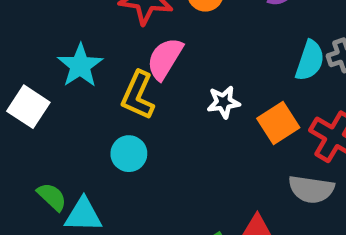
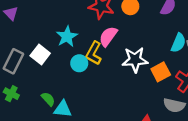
white star: (224, 102) -> (135, 60), size x1.6
cyan circle: (129, 154) -> (79, 63), moved

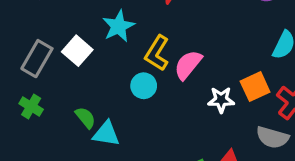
pink semicircle: (108, 36) -> (188, 65), moved
white star: (135, 60) -> (221, 100), moved, size x0.7
cyan circle: (79, 63) -> (144, 86), moved

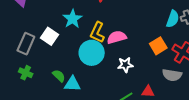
pink semicircle: (188, 65) -> (117, 37), turned 42
cyan circle: (144, 86) -> (92, 53), size x1.6
white star: (221, 100) -> (125, 65), moved

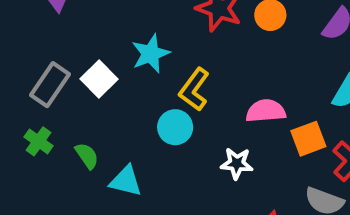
pink semicircle: (117, 37) -> (266, 111), moved
cyan circle: (92, 53) -> (175, 127), size x0.7
green semicircle: (59, 76) -> (87, 156), moved

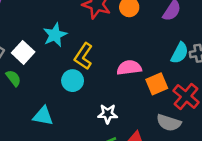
green semicircle: (87, 156) -> (13, 78), moved
white star: (237, 163) -> (108, 114), moved

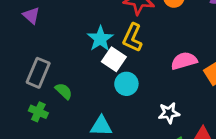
white square: (23, 52) -> (114, 59), moved
yellow L-shape: (83, 56) -> (132, 38), moved

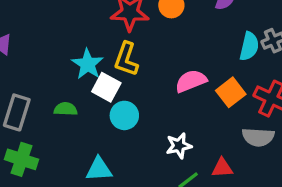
green semicircle: (64, 91) -> (66, 109), moved, turned -36
green cross: (38, 112) -> (21, 159), size x1.4

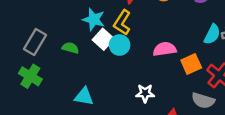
cyan star: (88, 64) -> (94, 19), turned -30
cyan circle: (124, 115) -> (120, 45), moved

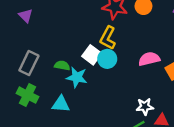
cyan star: (94, 19) -> (77, 77), moved
white star: (145, 93) -> (145, 107), moved
cyan triangle: (84, 96) -> (61, 104), moved

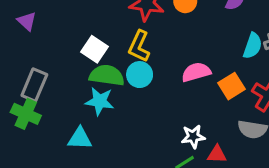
white square: (92, 55) -> (94, 49), moved
green semicircle: (62, 65) -> (107, 75), moved, size x1.6
green cross: (28, 95) -> (26, 114), moved

